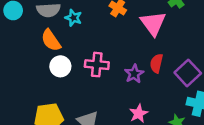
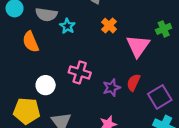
orange semicircle: (51, 40) -> (31, 42), moved
white circle: (60, 66) -> (46, 85), moved

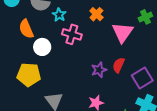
pink cross: (80, 72) -> (72, 34), moved
white circle: (46, 85) -> (42, 47), moved
yellow pentagon: (27, 111) -> (29, 75), moved

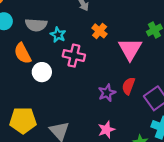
yellow pentagon: (29, 75) -> (23, 120), moved

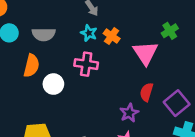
cyan star: (58, 35) -> (89, 33), moved
orange semicircle: (23, 53) -> (31, 66), turned -135
purple star: (107, 93) -> (129, 113), moved

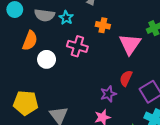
cyan star: (89, 33) -> (66, 18), moved
orange cross: (112, 36) -> (103, 25), turned -32

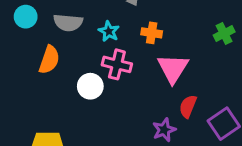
cyan star: (66, 18) -> (109, 31), moved
pink triangle: (130, 44) -> (173, 68), moved
white circle: (47, 59) -> (90, 86), moved

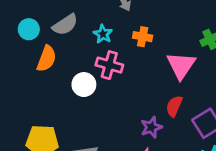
cyan circle: (26, 17) -> (29, 29), moved
gray semicircle: (68, 23) -> (65, 25), turned -40
pink triangle: (173, 68) -> (181, 65), moved

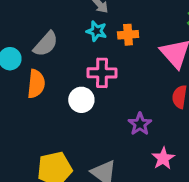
cyan star: (103, 34) -> (97, 31), moved
purple star: (151, 127) -> (140, 124), moved

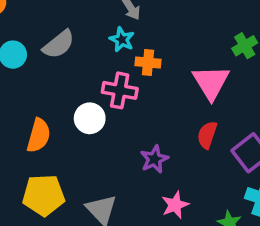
orange cross: (128, 35) -> (148, 63), moved
orange semicircle: (36, 84) -> (39, 135), moved

